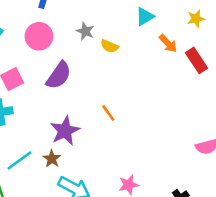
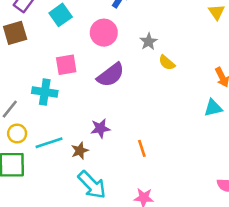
cyan triangle: (145, 17) -> (213, 108), moved
orange line: (108, 113) -> (142, 148), moved
purple star: (65, 131) -> (100, 128), size x0.7

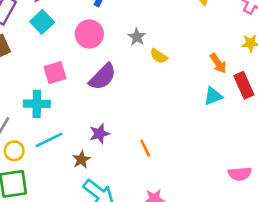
cyan line: (49, 143) -> (49, 140), moved

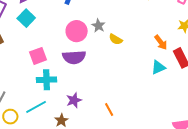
pink circle: (89, 34) -> (77, 31), moved
purple semicircle: (103, 77) -> (74, 57), turned 45
cyan cross: (37, 104) -> (47, 80), moved

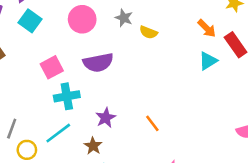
pink circle: (77, 31) -> (82, 19), moved

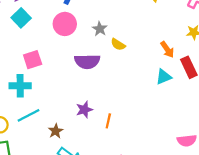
purple semicircle: (98, 63) -> (87, 61), moved
cyan cross: (67, 96) -> (20, 86), moved
purple star: (106, 118) -> (84, 110), moved
orange line: (152, 123) -> (108, 121), turned 40

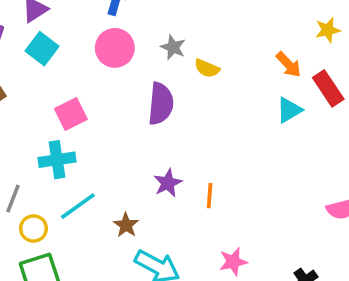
purple semicircle: (87, 61) -> (161, 104), turned -75

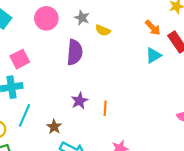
cyan line: (78, 206) -> (25, 115), turned -30

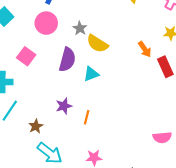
yellow semicircle: (103, 30) -> (97, 44), size x1.5
cyan triangle: (153, 55) -> (91, 74), moved
pink square: (20, 59) -> (26, 56), moved, turned -36

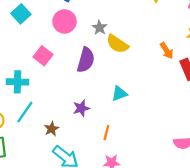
cyan triangle: (91, 74) -> (119, 94), moved
orange line: (87, 117) -> (106, 133), moved

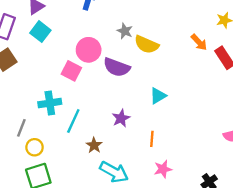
pink circle: (65, 21) -> (89, 50), moved
purple semicircle: (86, 60) -> (117, 67), turned 105
cyan line: (25, 112) -> (73, 121), moved

